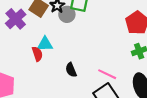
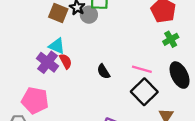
purple cross: (16, 19) -> (48, 62), moved
cyan triangle: (45, 44) -> (57, 46), moved, turned 35

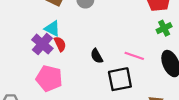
black square: (144, 92) -> (120, 79), moved, turned 30
pink pentagon: (35, 100) -> (49, 78), moved

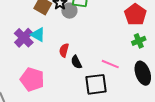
purple cross: (42, 44) -> (24, 38), moved
red semicircle: (60, 44) -> (64, 50), moved, turned -144

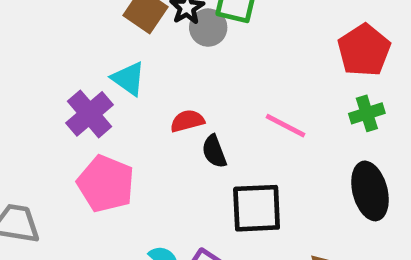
purple cross: (24, 38) -> (89, 114), moved
red semicircle: (64, 50) -> (187, 121), turned 56
pink line: (110, 64) -> (285, 126), moved

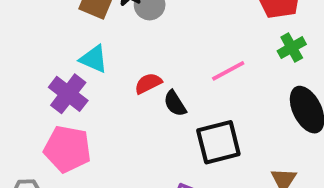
pink line: (285, 126) -> (228, 71), turned -44
pink pentagon: (106, 184) -> (67, 149), moved

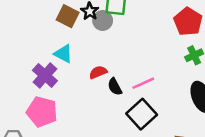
pink line: (228, 71) -> (143, 83), moved
black square: (218, 142) -> (142, 114), turned -32

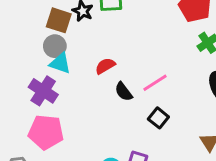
gray circle: (103, 20) -> (55, 46), moved
red semicircle: (98, 72) -> (105, 66), moved
black square: (142, 114) -> (158, 118), size x0.6

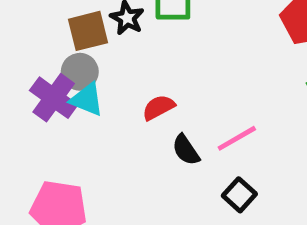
brown square: (59, 20) -> (88, 31), turned -35
purple cross: (43, 91) -> (54, 98), moved

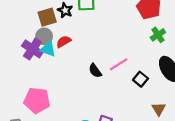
red semicircle: (158, 107) -> (64, 42), moved
black square: (239, 195) -> (140, 79), moved

